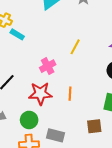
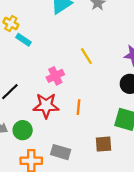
yellow line: (75, 47) -> (86, 56), turned -63
green circle: (29, 120) -> (23, 130), moved

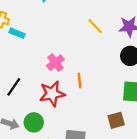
yellow line: (86, 56) -> (95, 26), moved
orange line: (78, 107) -> (80, 80), moved

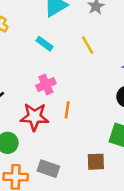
yellow line: (95, 26) -> (88, 45), moved
cyan rectangle: (17, 33) -> (45, 44), moved

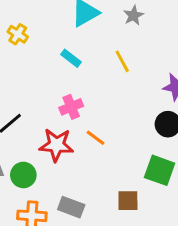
orange line: (67, 110) -> (96, 138), turned -63

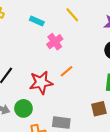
pink cross: (71, 107) -> (55, 42), moved
orange line: (96, 138) -> (67, 71), turned -64

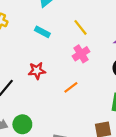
pink cross: (55, 42) -> (81, 54), moved
red star: (41, 83) -> (37, 71), moved, size x0.7

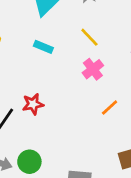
red star: (37, 71) -> (33, 104), moved
orange line: (71, 87) -> (110, 107), moved

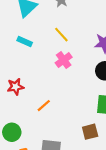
orange line: (110, 107) -> (44, 106), moved

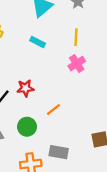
yellow line: (61, 35) -> (76, 37), turned 42
green circle: (12, 132) -> (27, 127), moved

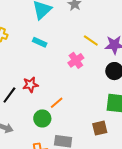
yellow line: (76, 37) -> (91, 41), moved, turned -56
green circle: (27, 127) -> (42, 118), moved

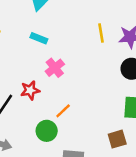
yellow line: (91, 41) -> (101, 33), turned 49
pink cross: (76, 60) -> (55, 68), moved

